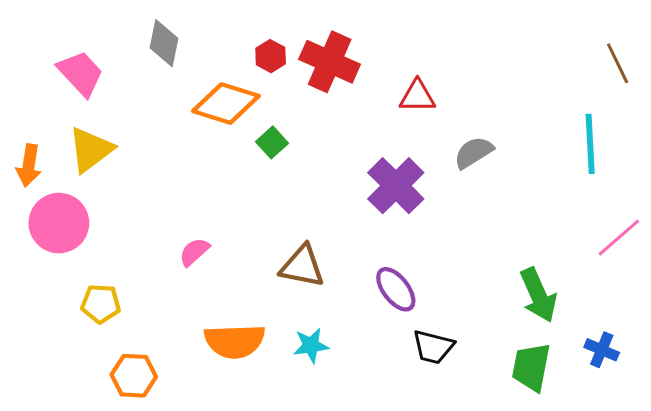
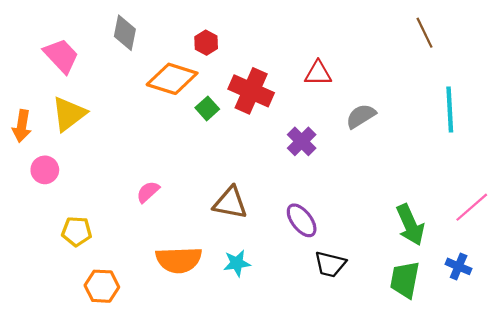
red cross: (330, 62) -> (251, 91), moved
brown line: (618, 63) -> (425, 33), moved
purple cross: (396, 186) -> (302, 141), size x0.7
pink circle: (59, 223) -> (45, 170), size x0.6
pink line: (619, 237) -> (472, 207), moved

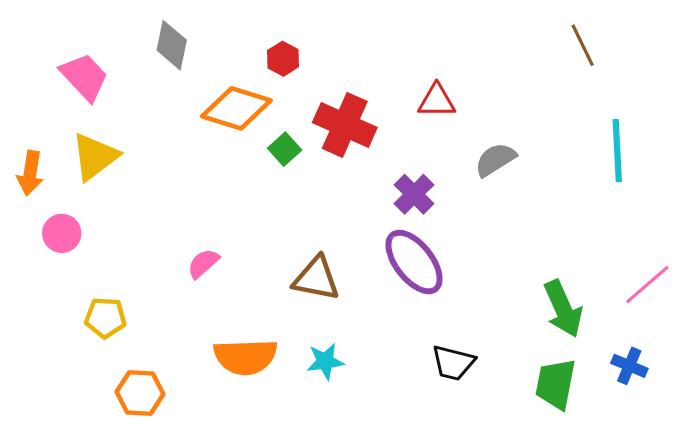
purple ellipse: (302, 220) -> (414, 262), moved, size x1.4

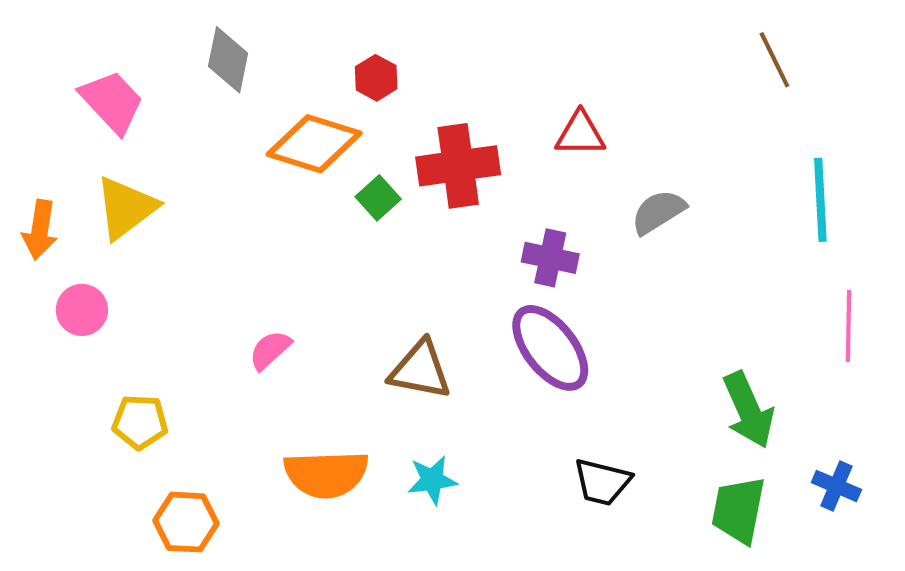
red cross: (345, 125) -> (458, 166), turned -32
purple cross: (414, 194) -> (550, 258), turned -33
pink line: (647, 285) -> (848, 326), moved, turned -48

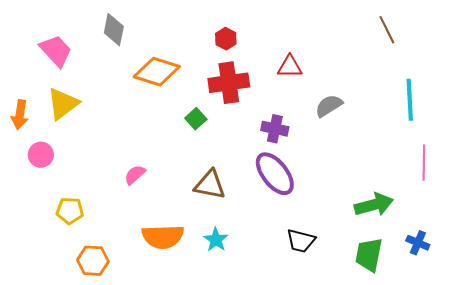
red hexagon: (376, 78) -> (226, 39), moved
green square: (378, 198) -> (196, 119), moved
green arrow: (748, 410) -> (374, 205), turned -81
cyan star: (432, 480) -> (216, 240), turned -30

